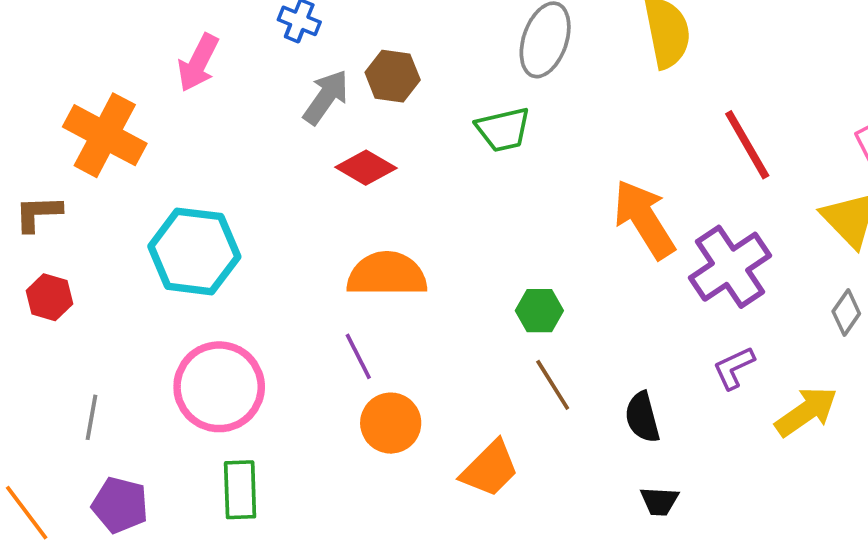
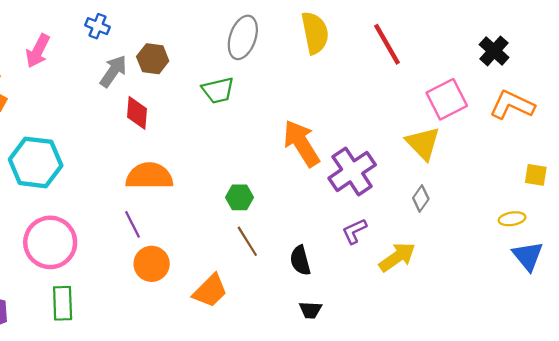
red line: (747, 145) -> (387, 44), moved
red diamond: (366, 168) -> (137, 113), turned 64

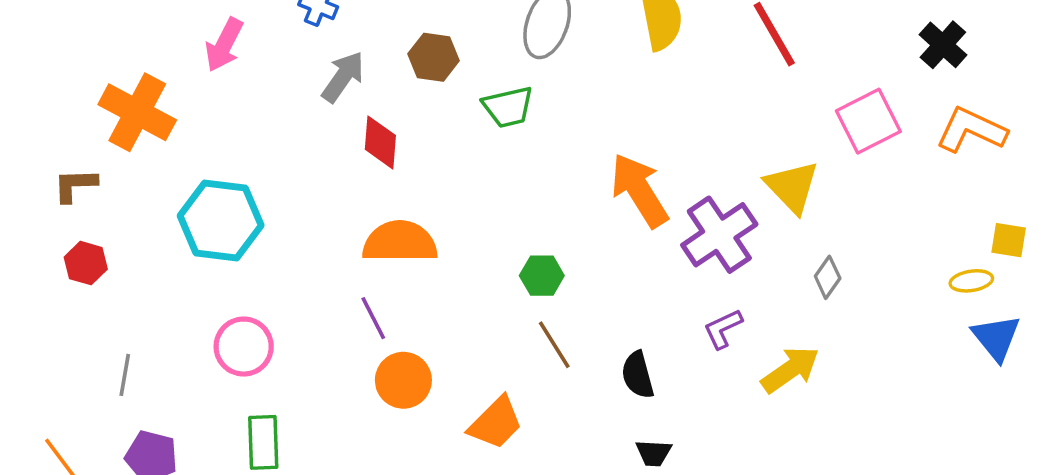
brown hexagon: (153, 59) -> (434, 57), moved
yellow triangle: (423, 143) -> (792, 187), moved
yellow ellipse: (512, 219) -> (971, 281), moved
pink circle: (50, 242) -> (244, 347), size x0.7
blue triangle: (528, 256) -> (996, 338), moved

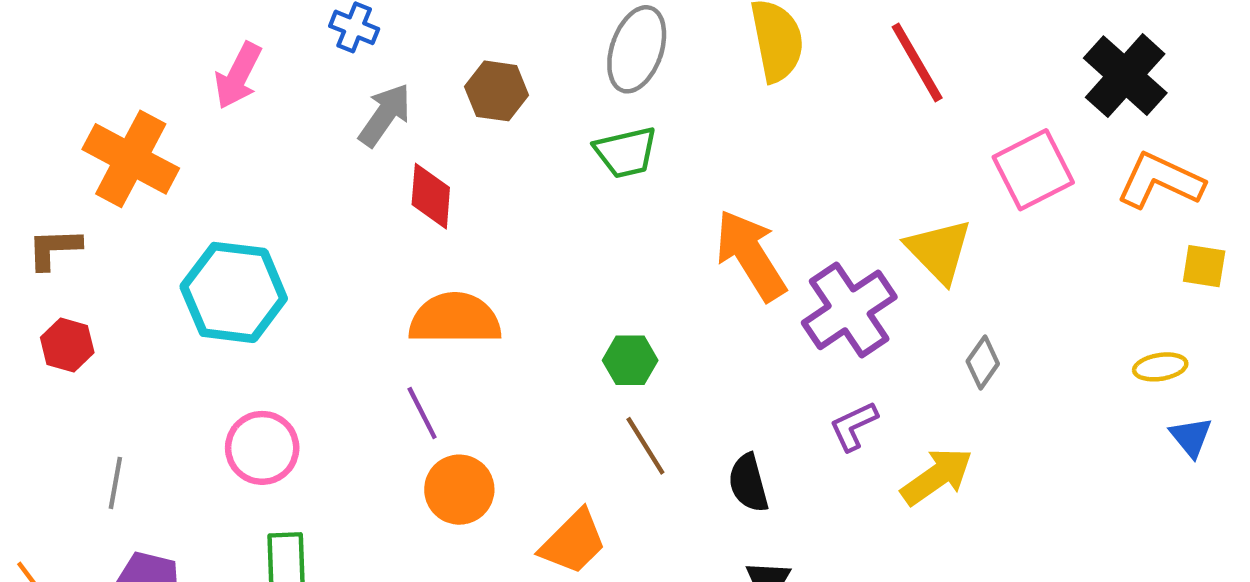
black cross: (943, 45) -> (1125, 76), size x1.4
green trapezoid: (508, 107) -> (626, 152), moved
yellow square: (1009, 240) -> (1204, 266), moved
blue triangle: (996, 338) -> (1191, 437), size x0.7

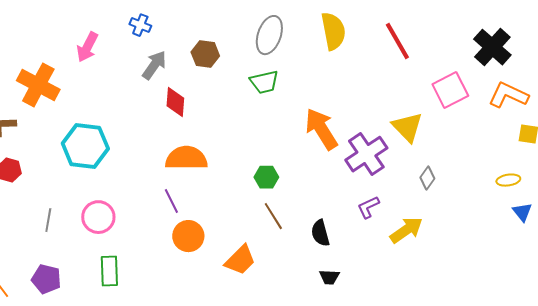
gray line: (115, 483) -> (48, 220), moved

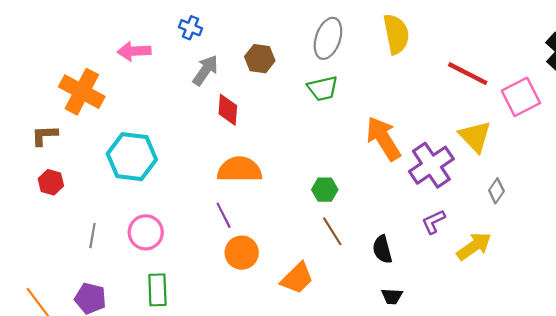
red line: (397, 41) -> (468, 74), moved, turned -33
pink arrow: (87, 47) -> (134, 51), turned 60

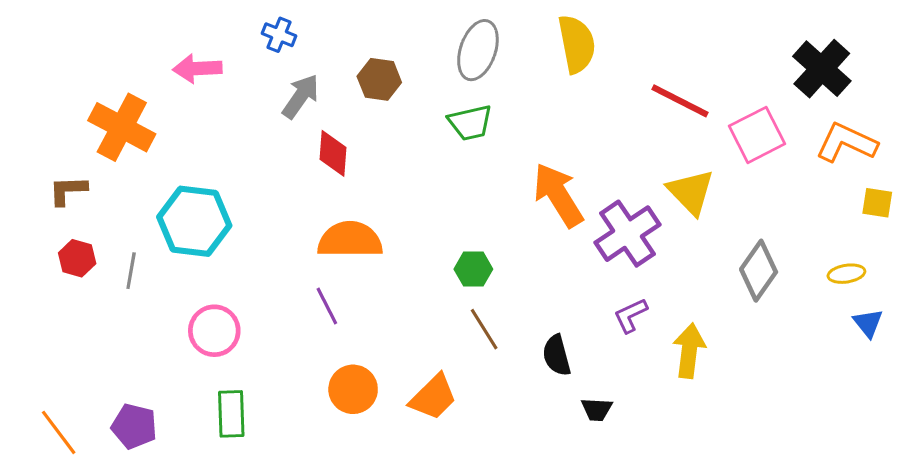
gray diamond: (496, 191) -> (759, 271), moved, size x1.6
gray line: (92, 236) -> (131, 271), moved
yellow arrow: (474, 246) -> (689, 351), turned -48
orange circle: (242, 253) -> (353, 389), moved
black trapezoid: (392, 296) -> (597, 409), moved

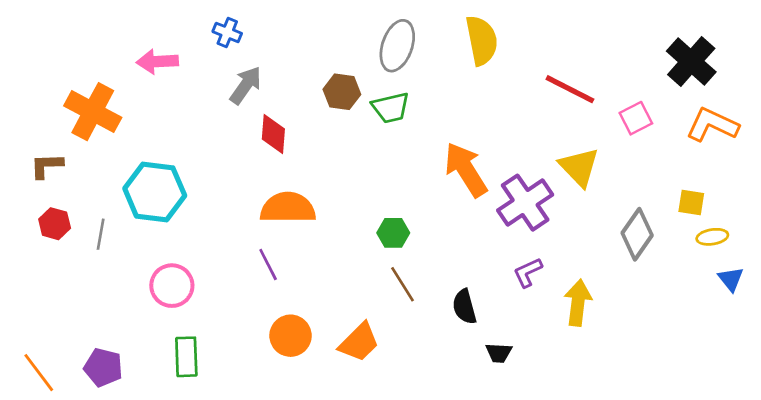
brown hexagon: (379, 79) -> (342, 92), moved
pink square: (757, 135) -> (636, 118), size x0.7
yellow square: (877, 203) -> (691, 203), moved

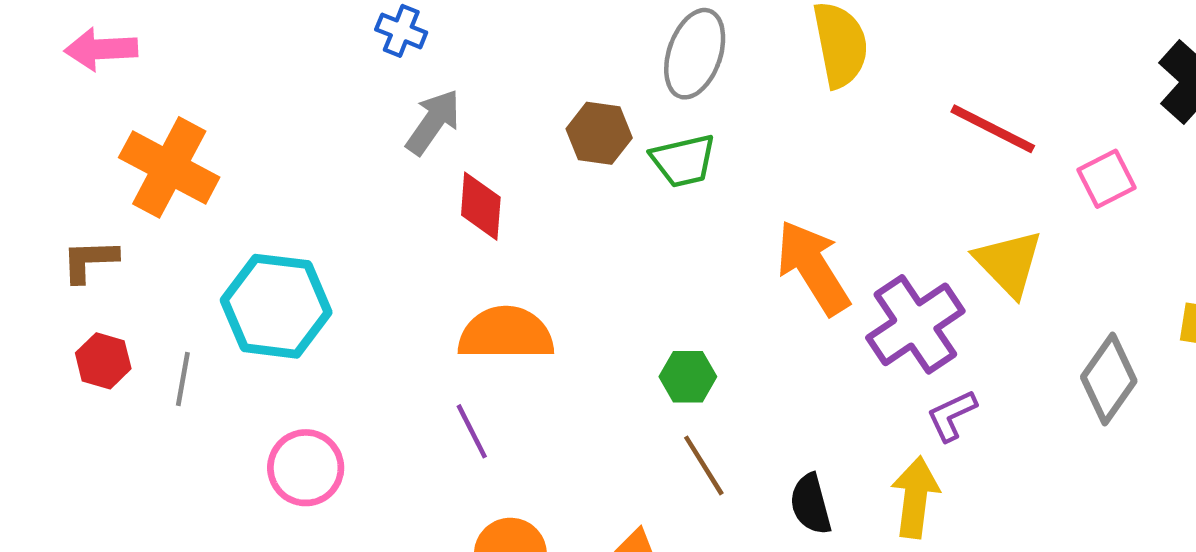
pink arrow: (157, 61) -> (101, 49), moved
purple L-shape: (528, 272) -> (952, 415), moved
yellow arrow: (578, 303) -> (915, 497), moved

